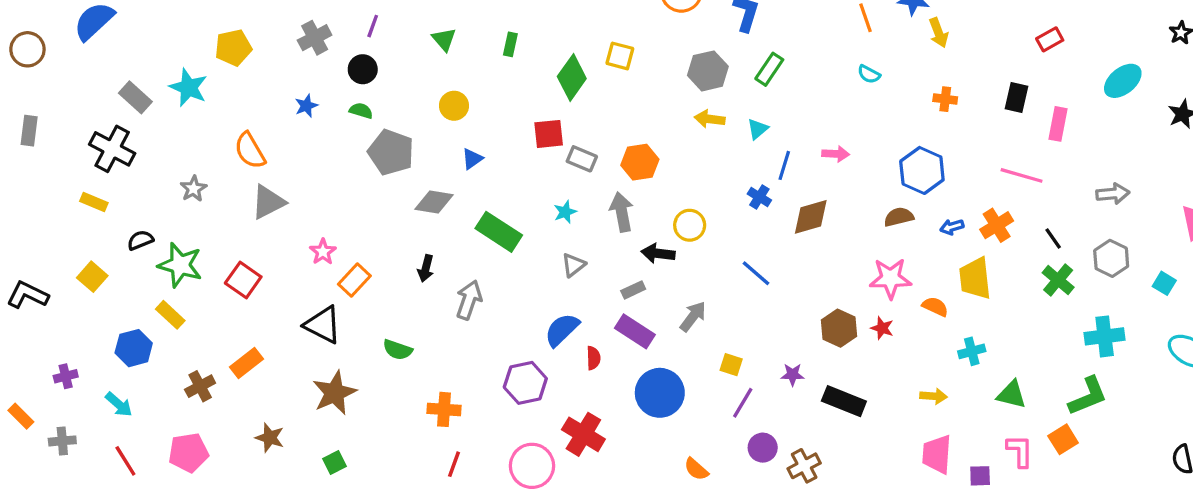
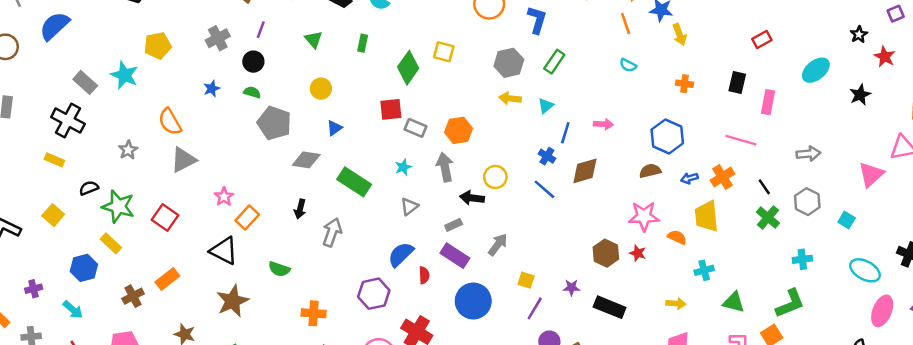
blue line: (756, 273) -> (544, 189), moved
cyan cross: (1105, 336) -> (802, 259), size x0.7

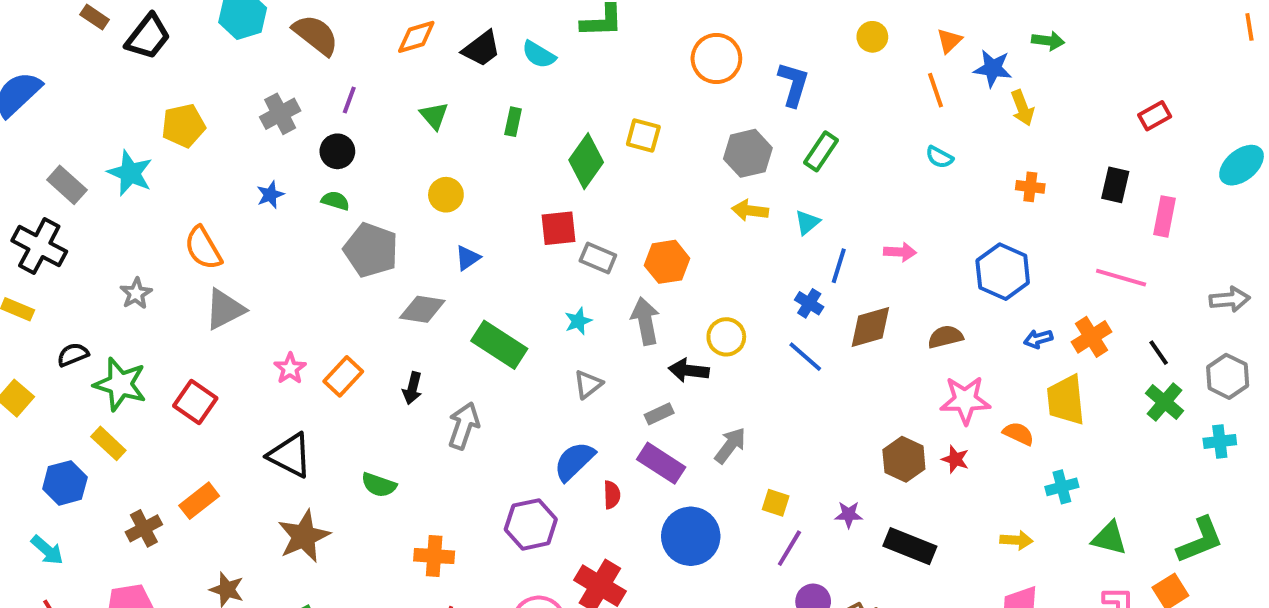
brown semicircle: (650, 171) -> (945, 337), moved
orange rectangle: (247, 218) -> (343, 376), moved
cyan cross: (802, 259) -> (1220, 441), moved

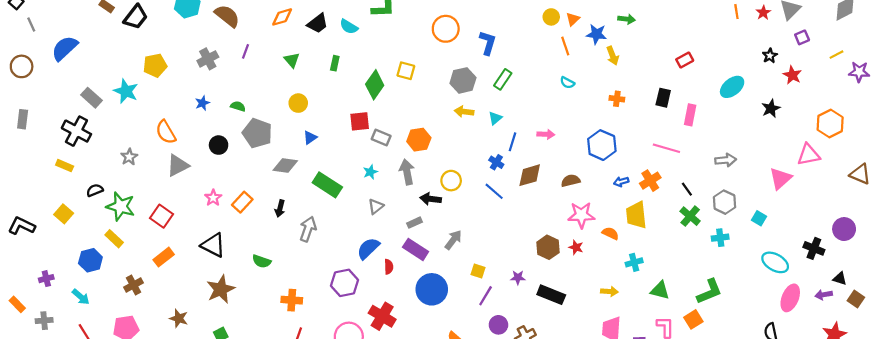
yellow circle: (872, 37) -> (551, 17), moved
black circle: (337, 151) -> (219, 145), moved
orange rectangle: (199, 501) -> (164, 257), moved

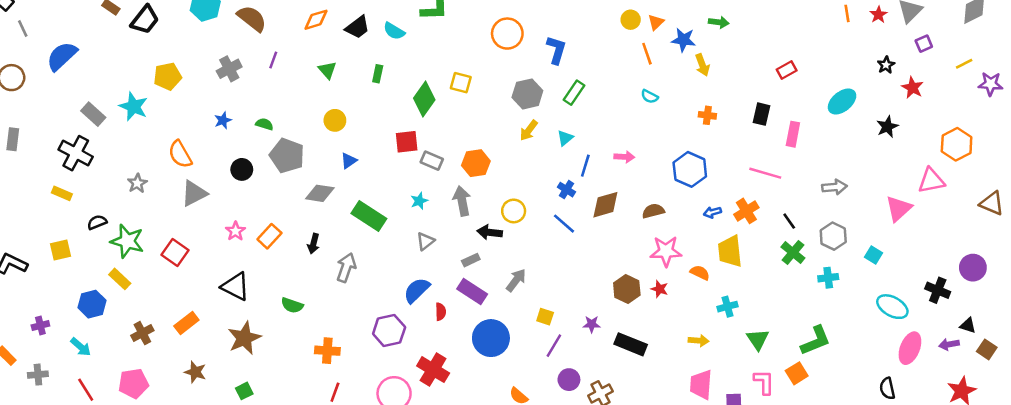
yellow arrow: (464, 112) -> (529, 130), turned -60
yellow square: (64, 214) -> (61, 250), turned 36
orange rectangle: (164, 257) -> (186, 323), moved
green triangle: (660, 290) -> (758, 339), turned 42

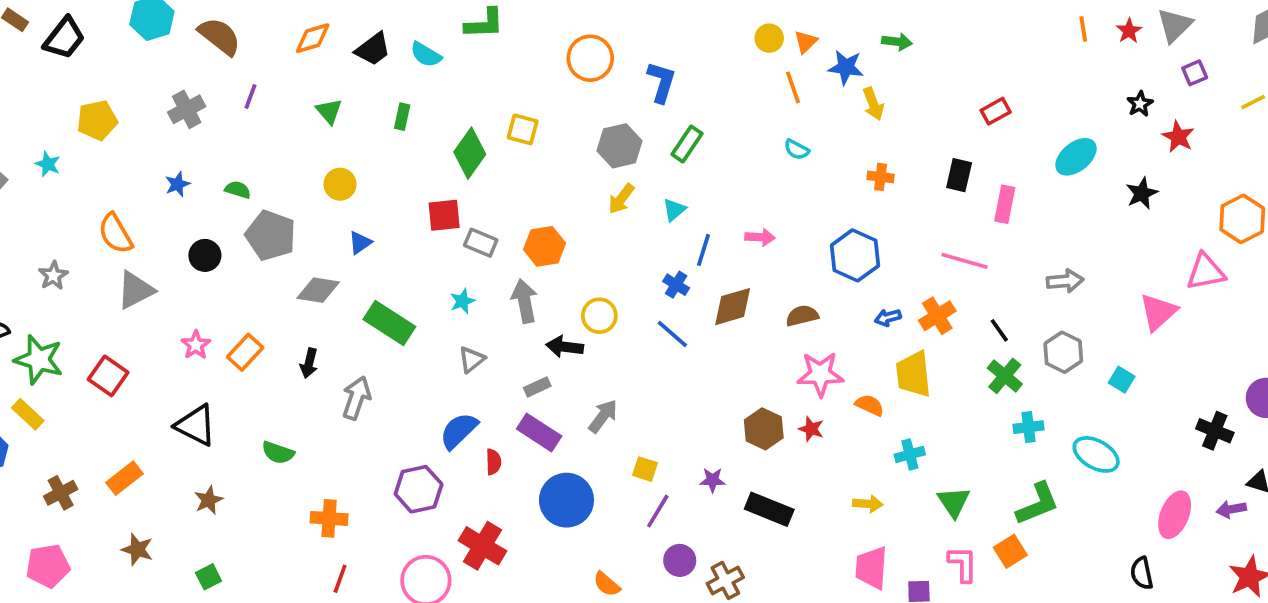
cyan star: (134, 107) -> (48, 164), size x0.6
cyan cross: (828, 278) -> (1029, 427), moved
cyan ellipse: (892, 307) -> (1096, 454), moved
brown star: (244, 338) -> (209, 500), size x0.6

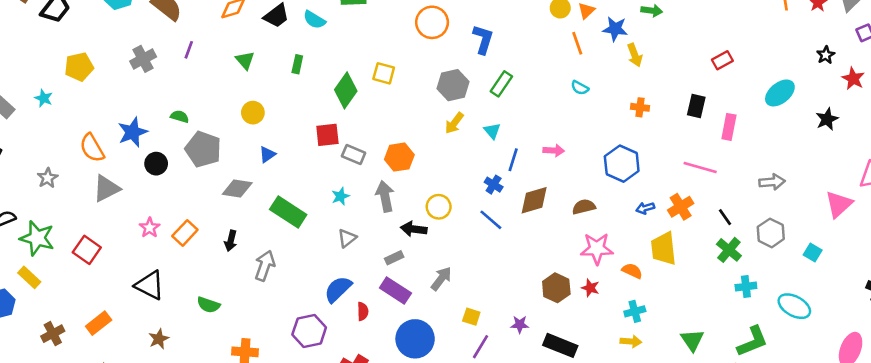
blue star: (178, 184) -> (133, 132), moved, size x1.6
cyan triangle: (674, 210) -> (492, 131), turned -30
cyan cross: (910, 454) -> (635, 311), moved

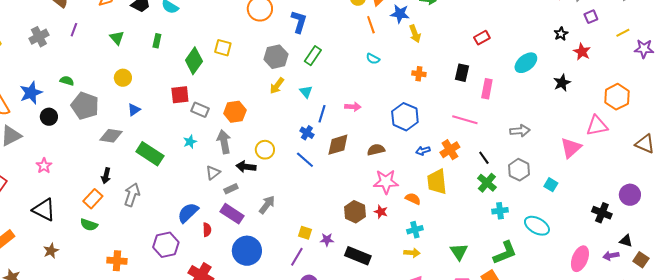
orange rectangle: (185, 233) -> (93, 199), moved
gray triangle: (347, 238) -> (213, 173), moved
yellow square: (471, 317) -> (305, 233), moved

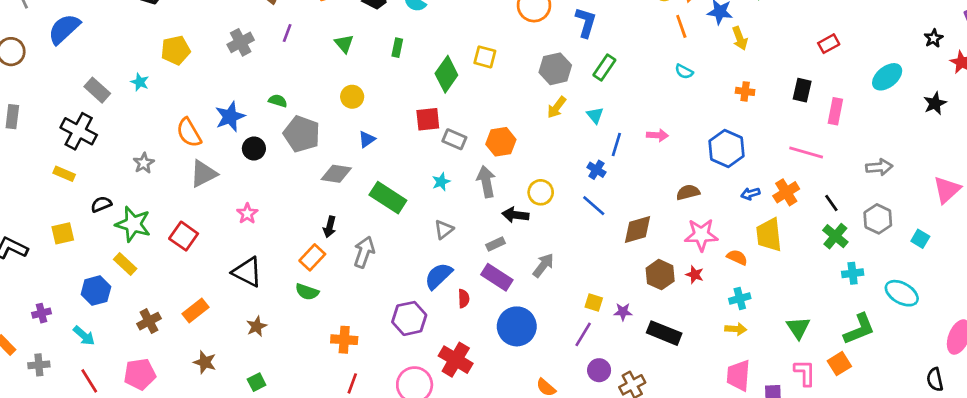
brown diamond: (338, 145) -> (638, 229), moved
gray triangle: (213, 173) -> (444, 229), moved

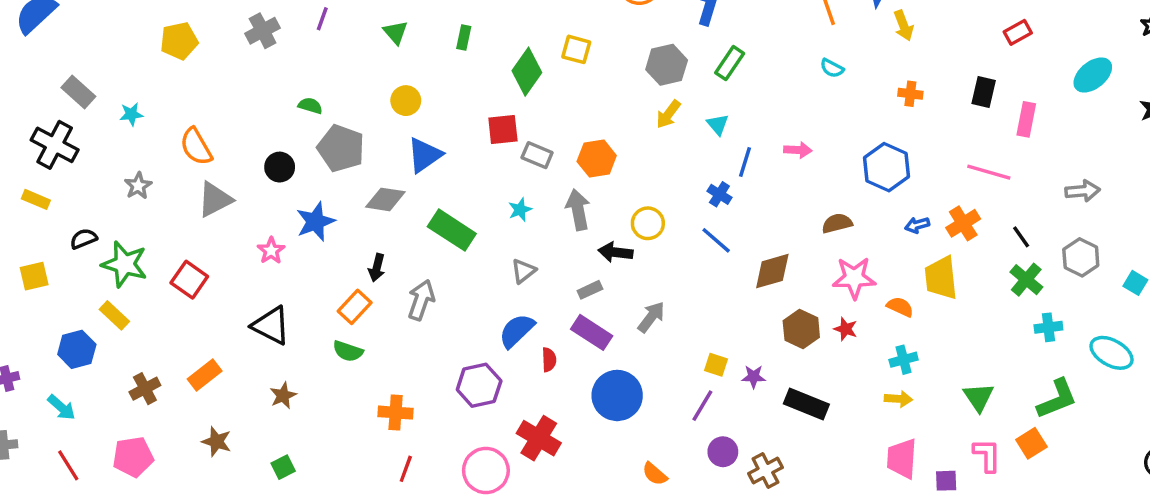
cyan star: (140, 82) -> (131, 114), moved, turned -30
blue star: (230, 117) -> (315, 222), moved
blue triangle: (367, 139) -> (425, 155), size x1.6

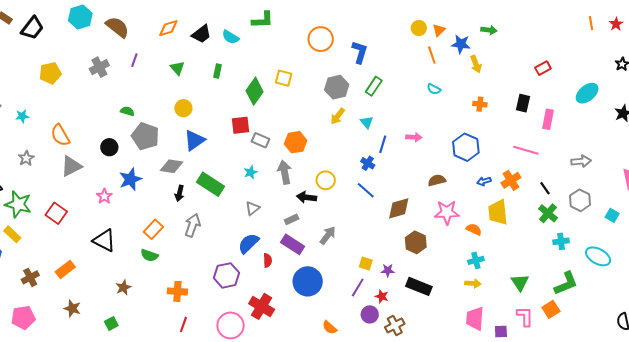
black arrow: (377, 268) -> (179, 193), moved
red star: (846, 329) -> (382, 296), moved
brown star: (283, 395) -> (123, 287), moved

